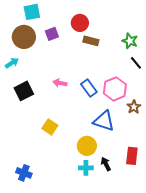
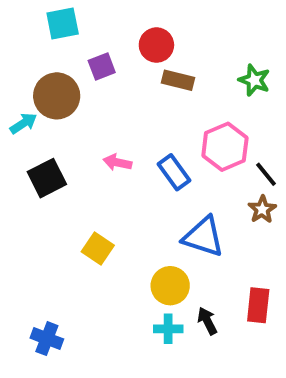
brown circle: (24, 37) -> (57, 96), moved
black line: (136, 63) -> (266, 174), moved
pink hexagon: (115, 89) -> (225, 147), moved

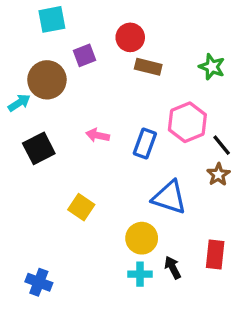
blue rectangle: (174, 172) -> (145, 143), turned 56

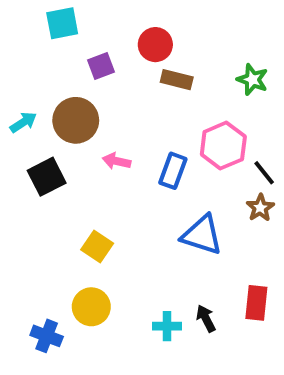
brown circle: (47, 80) -> (76, 120), moved
yellow circle: (142, 238) -> (91, 307), moved

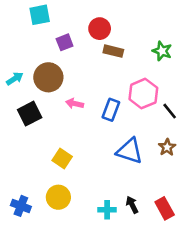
brown star: (260, 208) -> (167, 147), moved
red rectangle: (256, 303) -> (165, 208), moved, turned -35
blue cross: (47, 336) -> (21, 206), moved

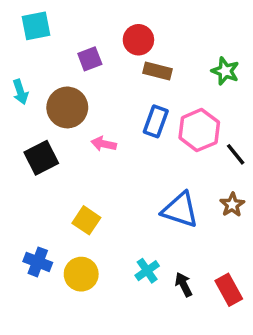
cyan square: (40, 15) -> (36, 26), moved
cyan arrow: (15, 79) -> (20, 92), moved, turned 105
blue rectangle: (111, 110) -> (156, 121), moved
blue cross: (21, 206) -> (38, 262), moved
cyan cross: (107, 210) -> (147, 271), moved, turned -35

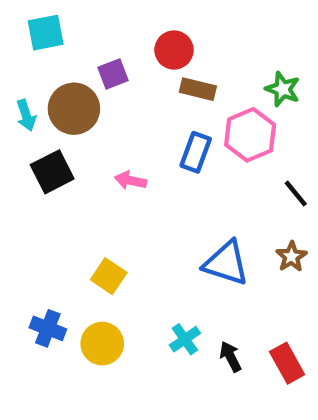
brown circle: (67, 107) -> (74, 109), moved
pink hexagon: (199, 130) -> (250, 135), moved
black square: (41, 158) -> (52, 172), moved

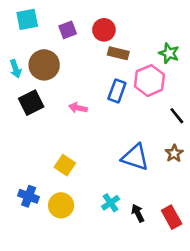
purple square: (113, 74) -> (68, 30), moved

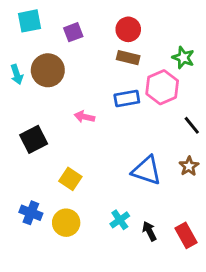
red circle: (104, 30) -> (128, 29), moved
blue rectangle: (117, 91) -> (127, 98), turned 60
black square: (31, 103) -> (34, 139), moved

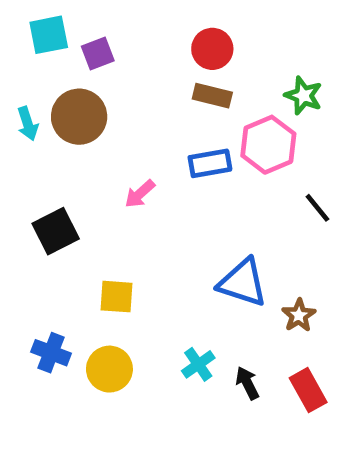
purple square: (73, 32) -> (98, 54), moved
pink arrow: (84, 117) -> (140, 194), turned -54
brown star: (189, 166) -> (299, 315), moved
yellow square: (70, 179) -> (116, 297), turned -30

